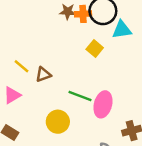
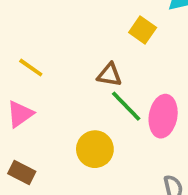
brown triangle: (43, 75) -> (109, 75), moved, turned 35
green line: (80, 96) -> (126, 106), turned 30

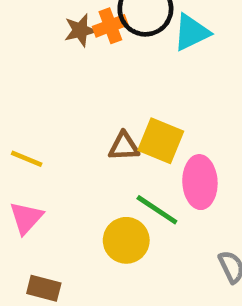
yellow square: (143, 30) -> (161, 141), moved, size x1.4
green line: (126, 106) -> (157, 210), moved

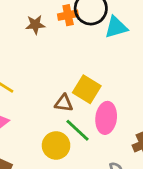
brown star: (80, 30) -> (35, 25), moved
brown triangle: (124, 146) -> (64, 103), moved

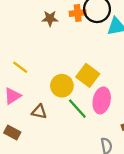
brown triangle: (64, 103) -> (39, 112), moved
yellow circle: (56, 145) -> (62, 86), moved

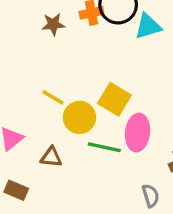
yellow line: (20, 67) -> (53, 97), moved
green line: (77, 109) -> (104, 147), turned -30

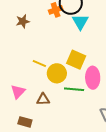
brown star: (53, 24) -> (23, 21), moved
cyan triangle: (148, 26) -> (80, 22), moved, turned -36

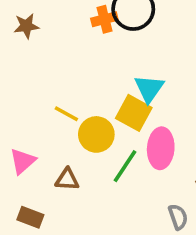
brown star: (23, 21) -> (26, 26), moved
cyan triangle: (80, 22) -> (149, 89), moved
green line: (74, 89) -> (125, 166), turned -66

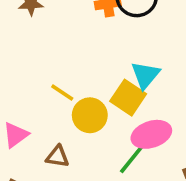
pink ellipse: (161, 148) -> (151, 134), turned 63
green line: (125, 166) -> (132, 158), moved

